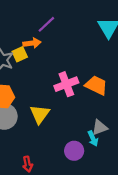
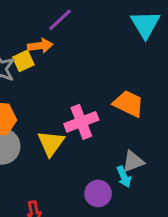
pink cross: (66, 84) -> (81, 122), moved

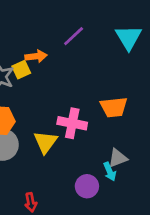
purple line: (60, 20) -> (74, 36), moved
orange trapezoid: (129, 104) -> (114, 107), turned 148
pink cross: (81, 122) -> (72, 123), turned 32

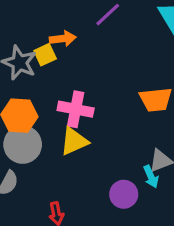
pink cross: (72, 123) -> (76, 109), moved
yellow triangle: (45, 142) -> (74, 141), turned 30

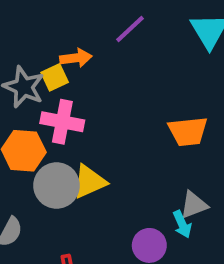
pink cross: (76, 109) -> (62, 122), moved
gray circle: (23, 145) -> (57, 186), moved

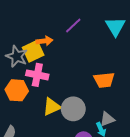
yellow square: (55, 77) -> (33, 51), size x1.5
gray circle: (57, 186) -> (73, 109), moved

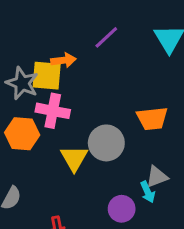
yellow square: (33, 51) -> (47, 76), turned 30
yellow triangle: (52, 107) -> (74, 158), turned -36
gray circle: (73, 109) -> (106, 143), moved

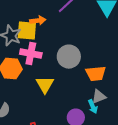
orange trapezoid: (152, 118) -> (96, 74), moved
gray circle: (106, 143) -> (69, 57), moved

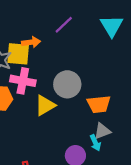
yellow triangle: (45, 85) -> (45, 105), moved, turned 30

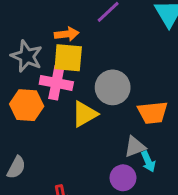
yellow square: (18, 54) -> (68, 58), moved
gray triangle: (102, 131) -> (135, 147), moved

